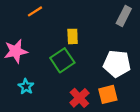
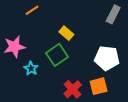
yellow rectangle: (73, 36) -> (66, 33), turned -48
cyan star: (26, 87) -> (31, 68), moved

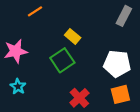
cyan star: (31, 68) -> (18, 87), moved
orange square: (99, 86) -> (120, 94), moved

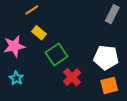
yellow rectangle: (73, 36) -> (39, 33), moved
red cross: (79, 98) -> (72, 77), moved

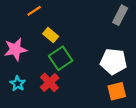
yellow rectangle: (39, 33) -> (51, 35), moved
red cross: (72, 77) -> (50, 82), moved

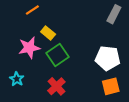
pink star: (15, 49) -> (29, 48), moved
red cross: (50, 82) -> (56, 86), moved

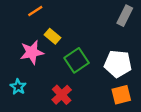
green square: (57, 55) -> (77, 60), moved

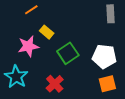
gray rectangle: (125, 16) -> (110, 14), turned -30
cyan star: (18, 87) -> (16, 77), size x1.6

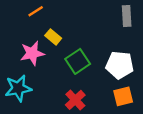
cyan star: (16, 77) -> (18, 88), turned 30
red cross: (55, 84) -> (75, 100), moved

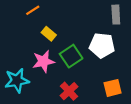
pink star: (32, 53) -> (43, 61), moved
white pentagon: (120, 65) -> (102, 45), moved

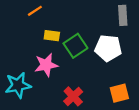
yellow rectangle: (49, 34) -> (52, 36), turned -32
green square: (71, 56) -> (75, 46), moved

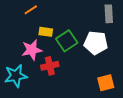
pink star: (46, 65) -> (32, 50), moved
red cross: (73, 96) -> (50, 66), moved, turned 30

